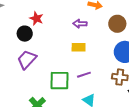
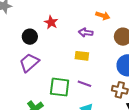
red star: (36, 18) -> (51, 22), moved
purple line: (84, 75) -> (84, 84), turned 32

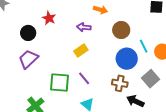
yellow rectangle: (82, 56) -> (81, 51), turned -40
purple line: (84, 84) -> (84, 78), turned 32

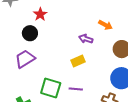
red star: (49, 18) -> (40, 14), moved
purple line: (84, 78) -> (76, 89), turned -56

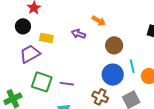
purple trapezoid: (25, 59) -> (30, 54), moved
yellow rectangle: (78, 61) -> (46, 38), moved, turned 32

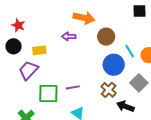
orange arrow: (99, 21) -> (84, 18), size x1.5
brown cross: (100, 97) -> (109, 90), turned 35

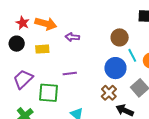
orange arrow: (84, 18) -> (46, 24), moved
brown circle: (106, 37) -> (120, 37), moved
purple trapezoid: (28, 70) -> (23, 79), moved
purple line: (73, 87) -> (70, 74), moved

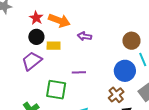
black circle: (17, 44) -> (36, 37), moved
purple trapezoid: (23, 79) -> (32, 61), moved

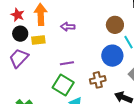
orange arrow: (59, 21) -> (41, 14), turned -105
green square: (56, 90) -> (63, 85), moved, turned 30
brown cross: (116, 95) -> (98, 80), moved, turned 35

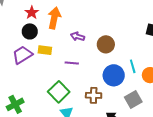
brown circle: (115, 25) -> (106, 44), moved
yellow rectangle: (38, 40) -> (45, 50), moved
purple line: (67, 63) -> (72, 63), moved

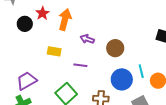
black circle: (30, 31) -> (25, 24), moved
purple trapezoid: (22, 55) -> (27, 81), moved

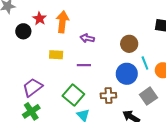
brown circle: (115, 48) -> (129, 44), moved

